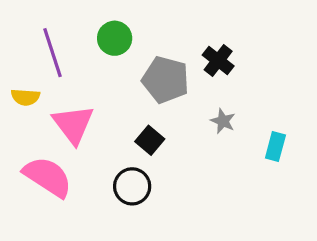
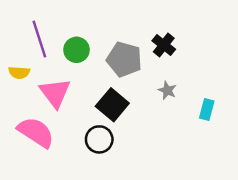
green circle: (115, 38) -> (76, 50), moved
black square: (150, 140) -> (112, 105), size x1.5

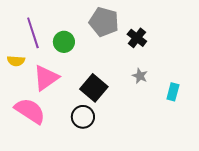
gray pentagon: (124, 59) -> (104, 22), moved
pink triangle: (55, 93) -> (46, 78), turned 32

